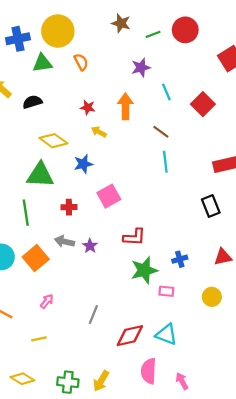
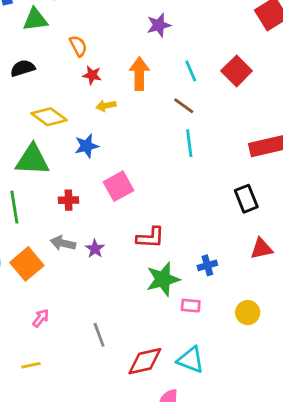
orange semicircle: (81, 62) -> (78, 46), moved
cyan line: (166, 92) -> (191, 71), moved
yellow arrow: (99, 132) -> (106, 106), turned -40
red triangle: (223, 257) -> (262, 249), moved
gray line: (93, 315) -> (99, 335), turned -42

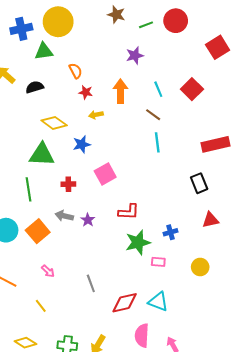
pink arrow: (41, 318) -> (48, 271), turned 96
yellow line: (31, 365) -> (41, 306), turned 64

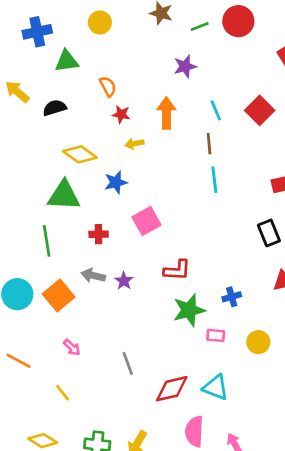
yellow circle: (58, 22) -> (100, 22), moved, size x0.6
brown line: (153, 115) -> (209, 144), turned 49
yellow circle: (200, 267) -> (258, 342), moved

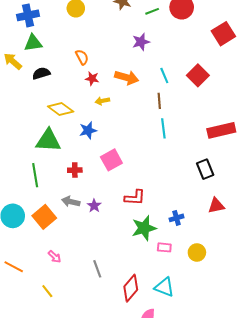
green triangle: (67, 61) -> (33, 43), moved
orange arrow: (166, 113) -> (127, 77), turned 105
red diamond: (172, 389) -> (131, 288), turned -36

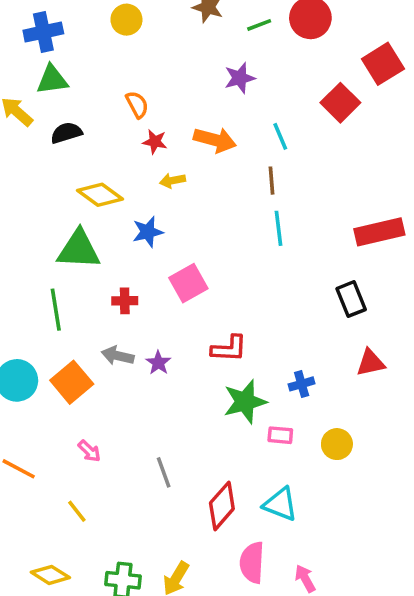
red square: (198, 75) -> (340, 103), moved

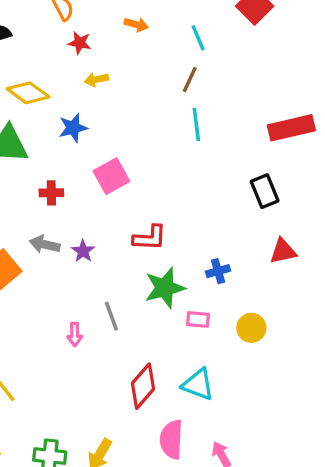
orange arrow: (215, 140) -> (136, 24), moved, size x0.6
brown line: (271, 181) -> (190, 79), turned 30
pink arrow: (89, 451) -> (75, 334), moved, turned 45
gray line: (164, 472) -> (111, 316), moved

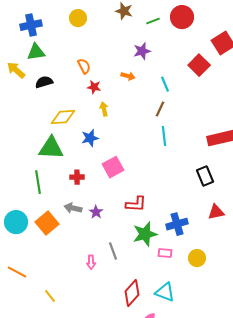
yellow arrow: (96, 79) -> (104, 109), turned 88
yellow diamond: (28, 93) -> (63, 117), turned -40
blue cross: (218, 271) -> (177, 224), size x1.5

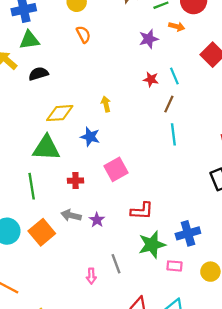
orange semicircle: (84, 66) -> (83, 34), moved
orange arrow: (128, 76) -> (177, 27), moved
red star: (94, 87) -> (151, 79), moved
blue star: (90, 138) -> (90, 137), turned 30

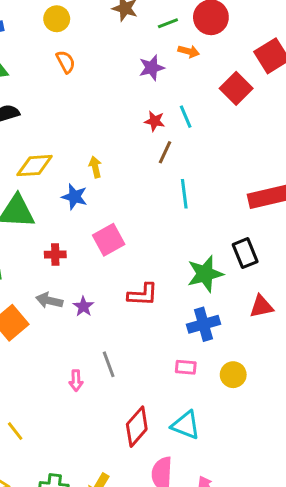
yellow arrow: (106, 104) -> (95, 167), moved
brown line: (169, 104) -> (165, 152), moved
green star: (152, 245) -> (205, 274), moved

